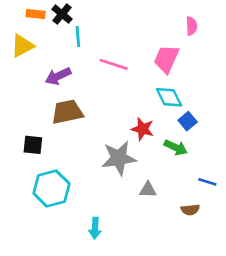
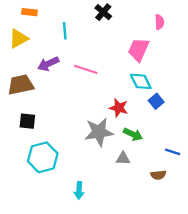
black cross: (62, 14) -> (103, 12), moved
pink line: (114, 64) -> (86, 69), moved
brown trapezoid: (67, 112) -> (21, 85), moved
green arrow: (176, 148) -> (133, 134), moved

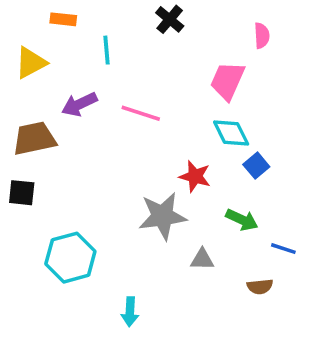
orange rectangle: (30, 12) -> (63, 19), moved
black square: (27, 121) -> (22, 193), moved
green arrow: (133, 134) -> (242, 220), moved

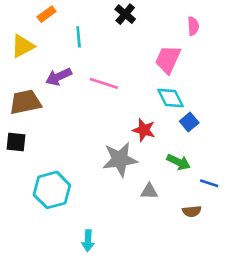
orange rectangle: (63, 19) -> (47, 14), turned -42
cyan arrow: (130, 312) -> (88, 241), moved

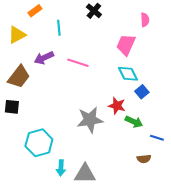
brown trapezoid: (25, 102) -> (19, 77), turned 140
red star: (144, 130) -> (117, 106), moved
gray triangle: (149, 191) -> (85, 174), moved, size x1.6
cyan arrow: (88, 241) -> (61, 168), moved

